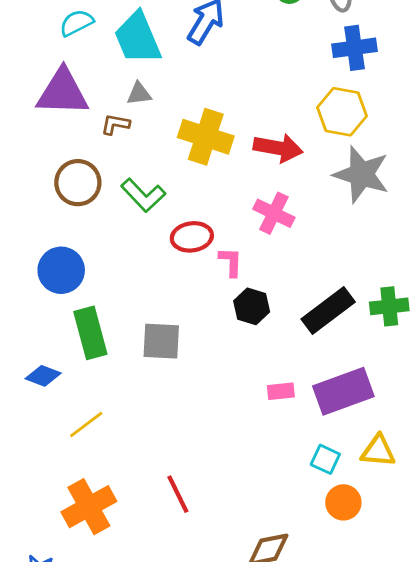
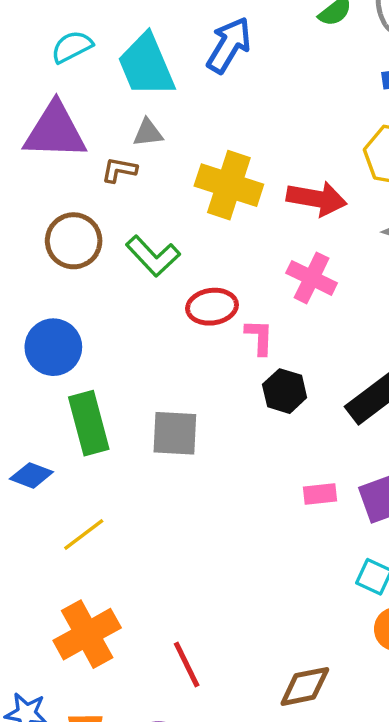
red line: (178, 494) -> (187, 664), moved

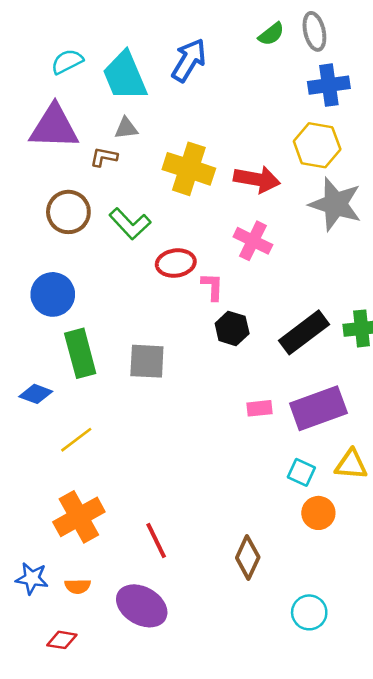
brown diamond: (305, 686) -> (248, 557), turned -54

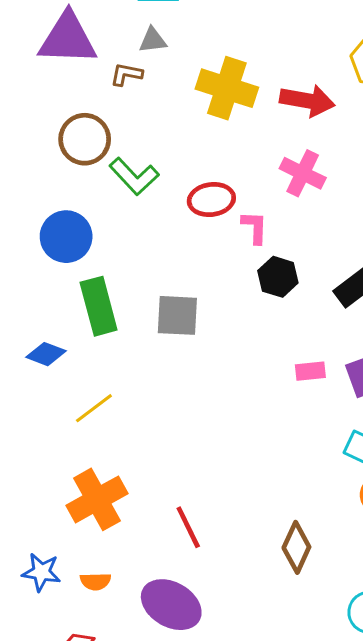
green L-shape: (130, 224) -> (134, 176), moved

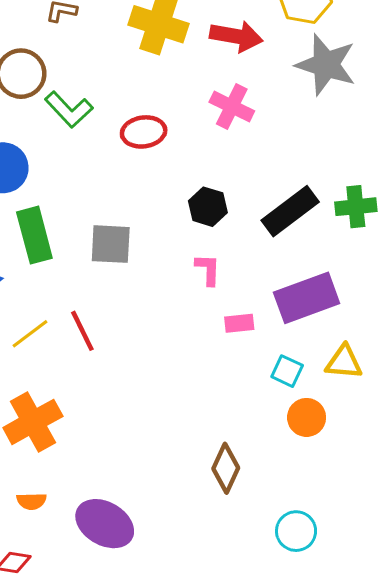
pink L-shape: (255, 227) -> (208, 269), moved
pink rectangle: (310, 371) -> (239, 323), moved
red line: (188, 527) -> (82, 331), moved

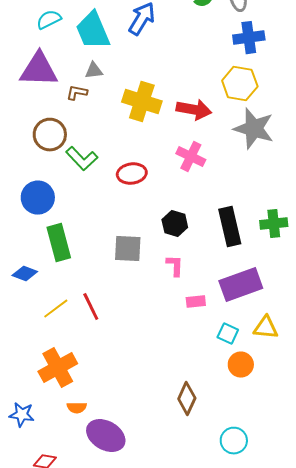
black rectangle: (290, 211) -> (230, 227), turned -66
gray square: (111, 244) -> (128, 249), moved
orange semicircle: (31, 501) -> (77, 408), moved

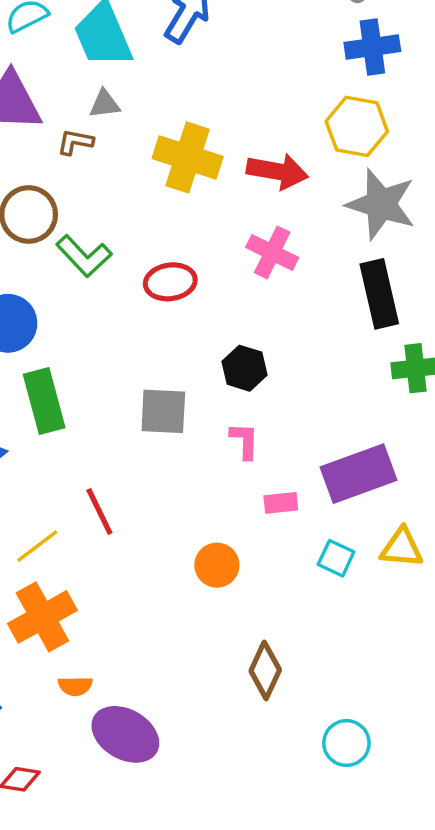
black rectangle: (230, 227) -> (379, 294), moved
yellow line: (56, 309) -> (37, 546), moved
orange circle: (241, 365) -> (217, 565), moved

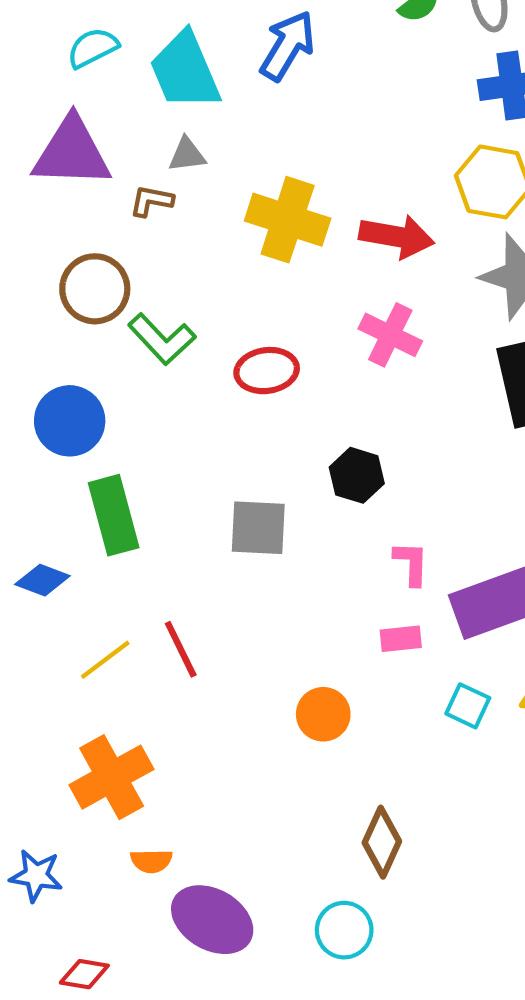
pink L-shape: (245, 441) -> (411, 563), moved
yellow line: (37, 546) -> (105, 660), moved
cyan circle: (346, 743) -> (344, 930), moved

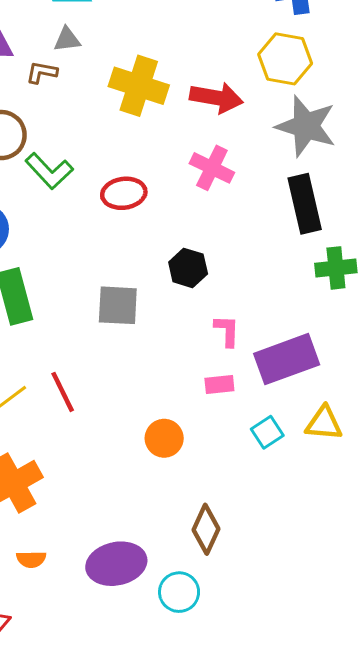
cyan square: (468, 706) -> (267, 432), turned 32
orange semicircle: (151, 861) -> (31, 559), moved
purple ellipse: (212, 920) -> (116, 564), moved, turned -42

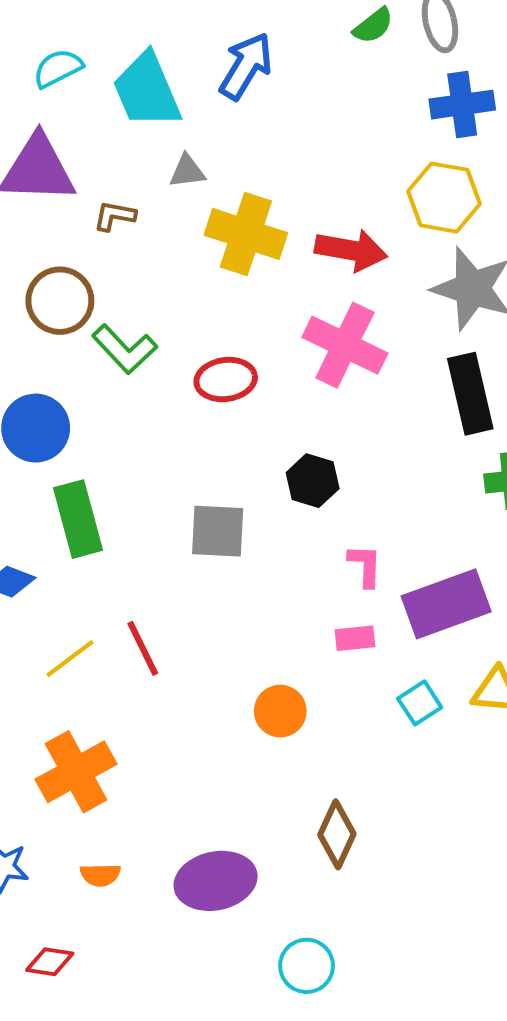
gray triangle: (67, 39) -> (187, 171), moved
pink cross: (212, 168) -> (345, 345), size x1.4
cyan circle: (179, 592) -> (307, 966), moved

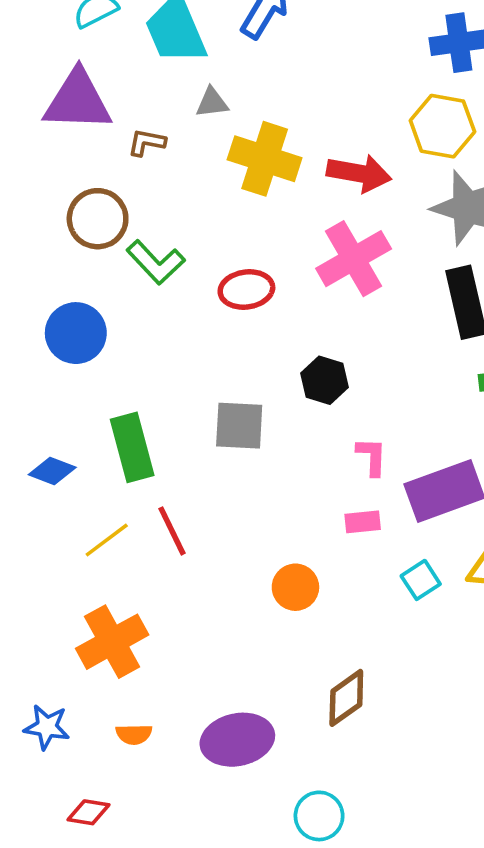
pink cross: (345, 345) -> (354, 259), turned 34
green rectangle: (78, 519) -> (132, 447), moved
brown diamond: (337, 834) -> (346, 698), turned 30

